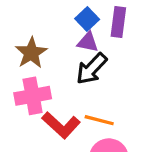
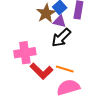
brown star: (31, 53) -> (46, 13), moved

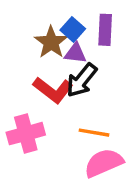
pink cross: (25, 53) -> (26, 134), moved
red L-shape: (41, 71) -> (53, 90), moved

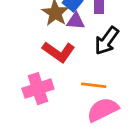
black arrow: (82, 80) -> (107, 41), moved

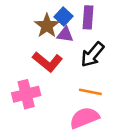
orange line: (94, 85) -> (90, 92), moved

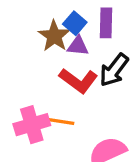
red L-shape: (47, 62) -> (78, 81), moved
orange line: (90, 92) -> (60, 121), moved

